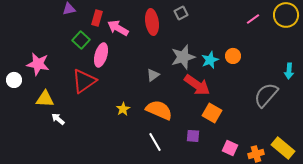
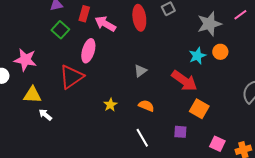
green square: (81, 40) -> (60, 30), moved
gray star: (183, 57) -> (209, 24), moved
orange semicircle: (159, 110) -> (146, 106), size x0.6

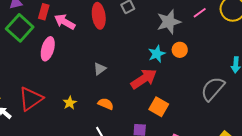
green square: (60, 30) -> (20, 28), size x1.5
red triangle: (71, 77) -> (31, 99), moved
red arrow: (184, 81) -> (144, 79), turned -68

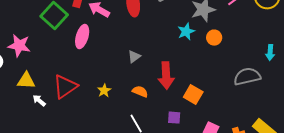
cyan star: (157, 54) -> (186, 32), moved
red arrow: (144, 79) -> (166, 76), moved, turned 120
gray semicircle: (213, 89) -> (247, 77), turned 36

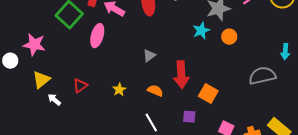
yellow triangle: (26, 81) -> (41, 80), turned -42
red triangle: (65, 87) -> (80, 86), size x0.6

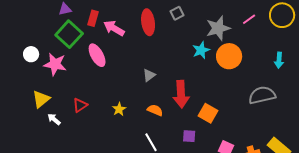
pink ellipse: (97, 36) -> (97, 55), turned -45
orange circle: (229, 37) -> (229, 56), size x1.6
pink star: (34, 45) -> (55, 64), moved
cyan arrow: (285, 52) -> (279, 60), moved
white circle: (10, 61) -> (31, 54), moved

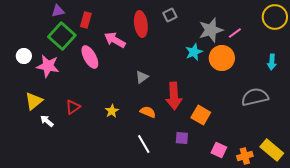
pink line: (249, 19) -> (235, 33), moved
pink arrow: (114, 28) -> (115, 40), moved

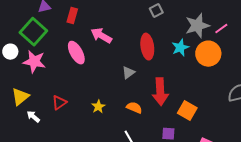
red ellipse: (141, 24) -> (147, 47), moved
green square: (62, 36) -> (33, 32), moved

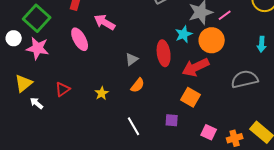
red ellipse: (147, 47) -> (164, 53), moved
red arrow: (160, 92) -> (196, 67), moved, turned 68
orange semicircle: (134, 108) -> (138, 85), moved, turned 105

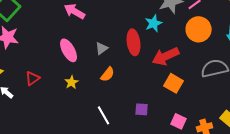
pink ellipse: (80, 39) -> (69, 50), moved
orange circle: (212, 40) -> (199, 29), moved
orange square: (191, 97) -> (174, 83), moved

